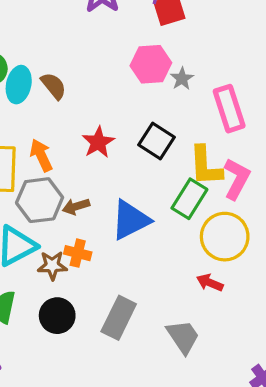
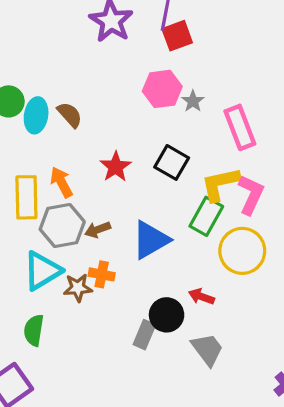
yellow L-shape: (206, 166) -> (220, 184), turned 84
red arrow: (210, 283) -> (201, 297), moved
black circle: (57, 316) -> (167, 315), moved
gray rectangle: (119, 318) -> (144, 335), size x0.7

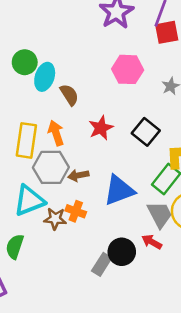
pink hexagon: (162, 89) -> (128, 69), moved
brown semicircle: (70, 115) -> (69, 95), moved
gray trapezoid: (207, 349) -> (160, 214), moved

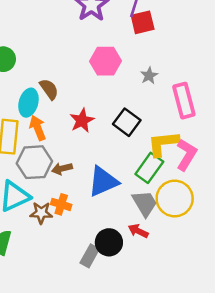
cyan ellipse: (45, 77) -> (28, 103), moved

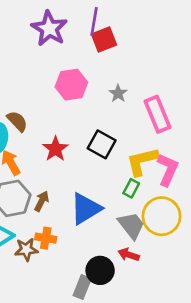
green rectangle: (149, 168) -> (131, 188), size x0.6
brown arrow: (62, 169) -> (42, 201), turned 138

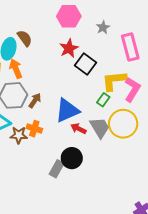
red star: (55, 149) -> (69, 48), moved
red arrow: (129, 255) -> (79, 129), moved

